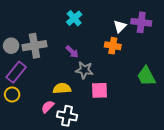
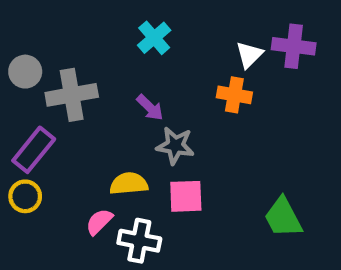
gray circle: (11, 46) -> (25, 72), moved
green trapezoid: (146, 76) -> (283, 217), moved
pink square: (100, 90) -> (186, 196), moved

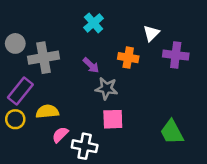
purple cross: (294, 46) -> (176, 55), moved
orange cross: (234, 95) -> (128, 58), moved
yellow semicircle: (129, 184) -> (47, 112), moved

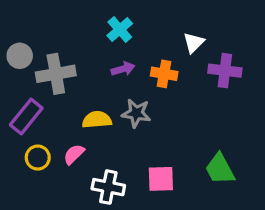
purple arrow: (91, 65) -> (123, 69), moved, turned -60
yellow semicircle: (47, 112) -> (97, 120), moved
yellow circle: (15, 119) -> (38, 158), moved
pink square: (113, 119) -> (161, 179), moved
pink semicircle: (60, 135) -> (74, 154), moved

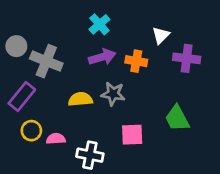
purple arrow: (123, 69) -> (102, 57), size x1.4
gray cross: (56, 74) -> (46, 61), turned 32
pink semicircle: (74, 154) -> (56, 139), moved, turned 42
green trapezoid: (220, 169) -> (177, 118), moved
pink square: (161, 179) -> (132, 135), moved

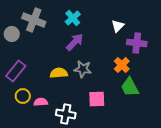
purple arrow: (102, 57) -> (75, 42), turned -30
gray cross: (46, 61) -> (34, 20), moved
orange cross: (136, 61) -> (122, 65), moved, turned 35

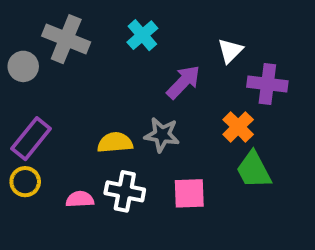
purple arrow: (75, 42) -> (183, 82), moved
yellow circle: (23, 96) -> (25, 182), moved
white cross: (66, 114) -> (125, 191), moved

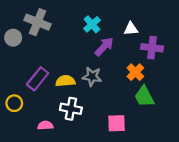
cyan cross: (142, 35) -> (92, 24), moved
white triangle: (230, 51) -> (131, 29), turned 40
purple rectangle: (31, 139) -> (38, 79), moved
pink square: (189, 193) -> (116, 123), moved
pink semicircle: (80, 199) -> (45, 125), moved

